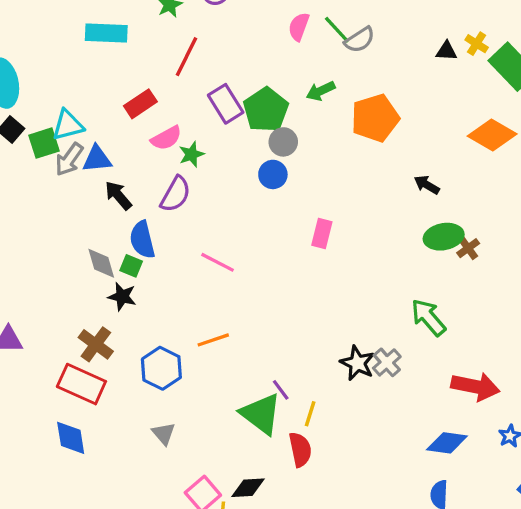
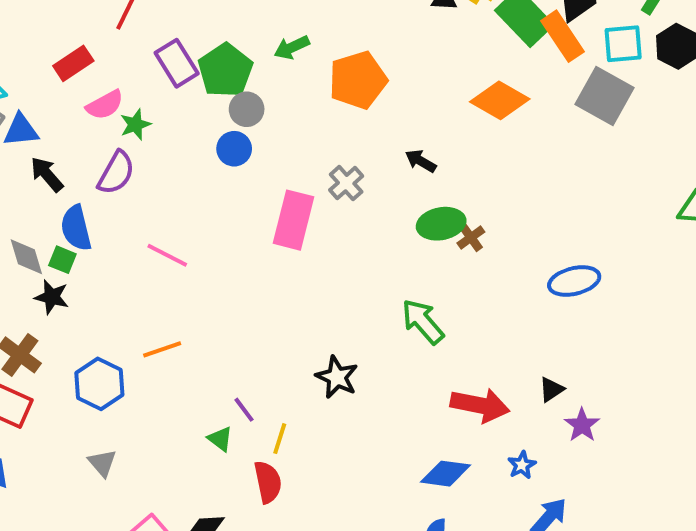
pink rectangle: (322, 233) -> (294, 220), size x1.6
gray cross: (387, 362) -> (346, 183), moved
green triangle: (261, 414) -> (220, 439), size x0.5

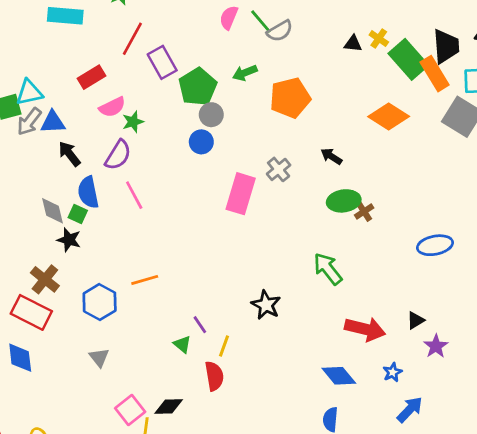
purple rectangle: (177, 63) -> (162, 62), moved
pink line: (167, 255) -> (134, 195), moved, turned 32
blue diamond: (446, 474) -> (339, 376), turned 40

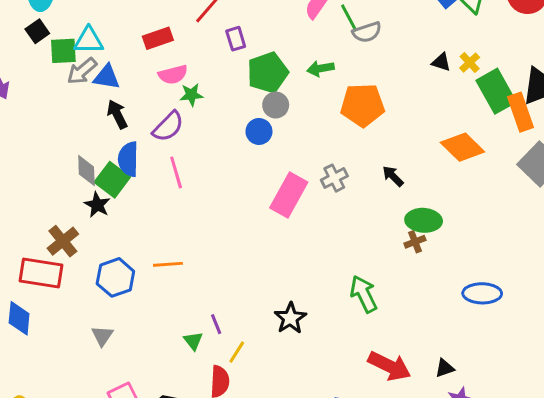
purple rectangle: (162, 62) -> (236, 39), size x0.7
green ellipse: (344, 201) -> (424, 220), moved
green square: (78, 214) -> (112, 180), size x1.6
red rectangle: (31, 312) -> (41, 273), turned -30

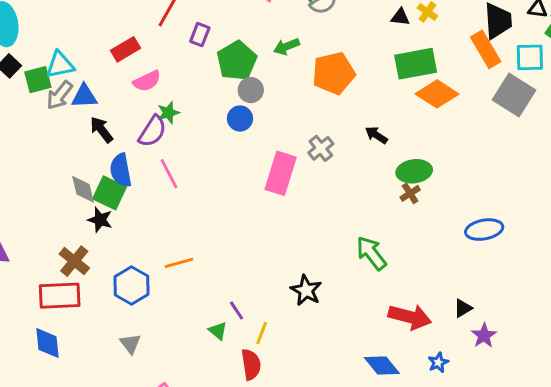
purple rectangle: (236, 39) -> (200, 35), turned 50
green rectangle: (496, 91) -> (416, 64), moved, turned -60
green star: (191, 95) -> (168, 113), moved

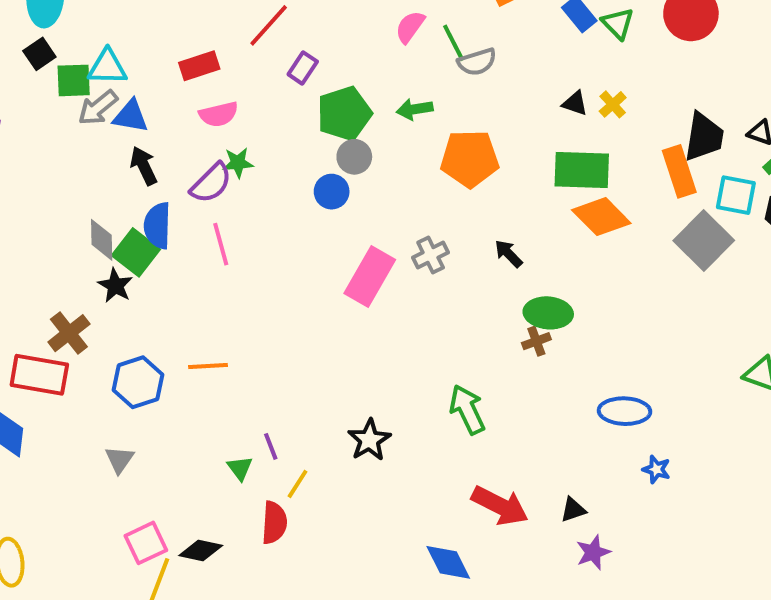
blue star: (438, 362) -> (656, 469), moved, turned 30

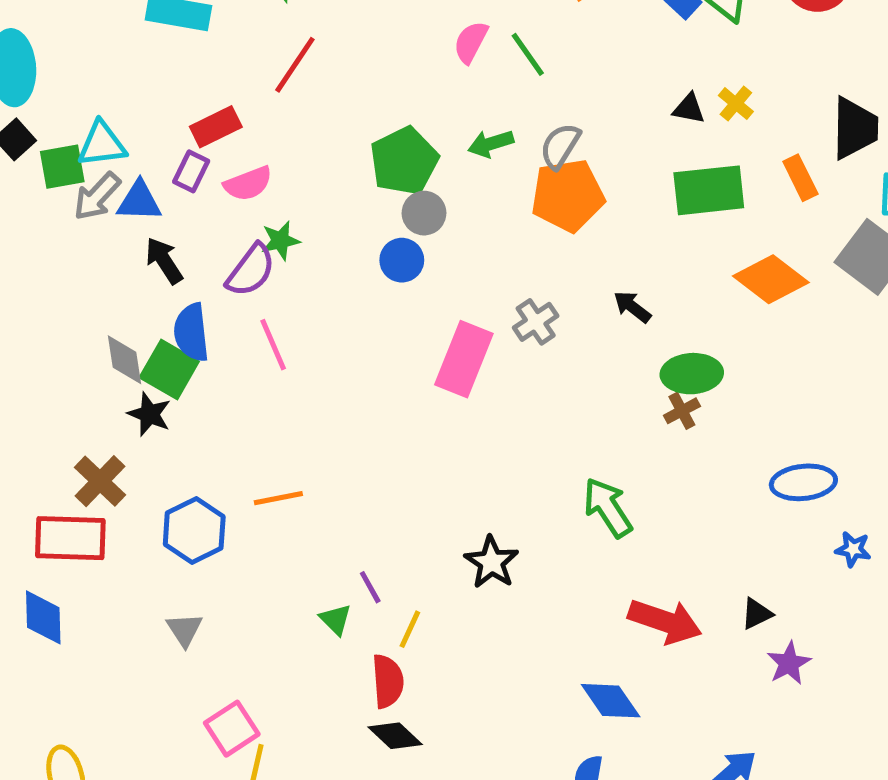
gray semicircle: (477, 62) -> (560, 146), moved, turned 147
purple rectangle: (303, 68) -> (191, 171), moved
orange rectangle: (679, 171) -> (800, 178), moved, size x0.7
orange diamond: (601, 217) -> (771, 279), moved
black diamond: (201, 550) -> (395, 736), moved, turned 39

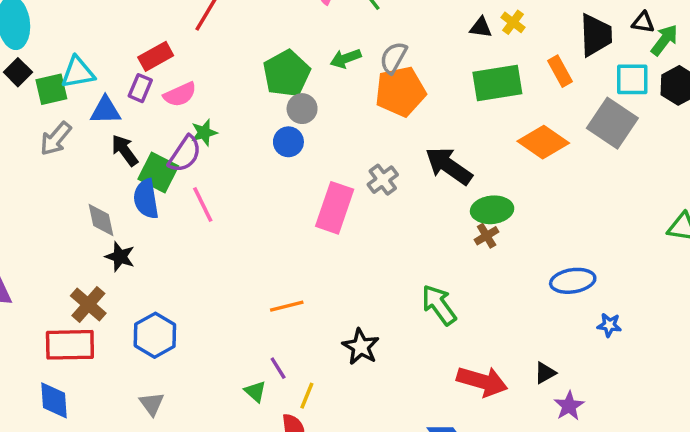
gray arrow: (97, 196) -> (56, 139), moved
black arrow: (632, 307) -> (449, 166), size x1.8
green square: (169, 370) -> (158, 173), moved
orange line: (278, 498) -> (287, 306), moved

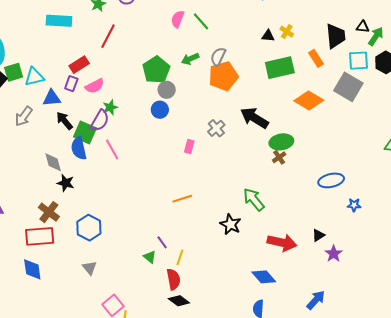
green square: (51, 89) -> (14, 72), moved
pink rectangle: (335, 208) -> (189, 147), size x0.5
orange line: (287, 306) -> (182, 199), moved
black star: (361, 347) -> (230, 224), moved

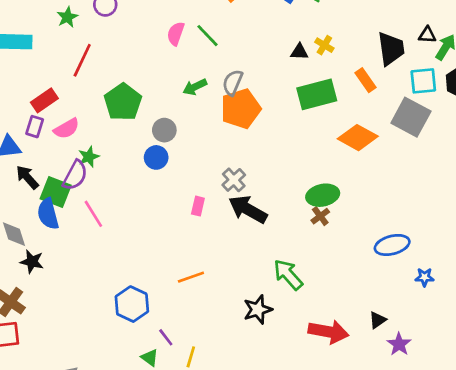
green pentagon: (156, 70) -> (123, 102), moved
black arrow: (254, 118) -> (248, 209), moved
black star: (230, 224) -> (258, 310), turned 30
blue hexagon: (89, 228) -> (132, 304), moved

